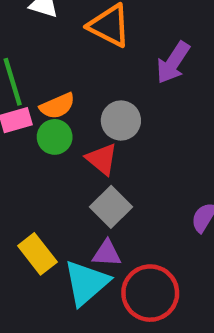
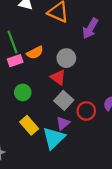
green circle: (55, 137) -> (23, 92), moved
purple triangle: (107, 253) -> (63, 123), turned -40
red circle: (150, 293) -> (86, 111), moved, size x0.7

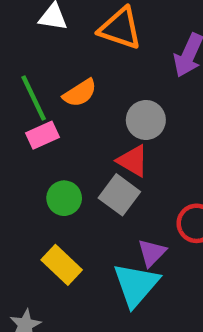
orange semicircle: (35, 53) -> (80, 93), moved
gray square: (64, 100) -> (119, 195), moved
yellow rectangle: (29, 125) -> (62, 265), moved

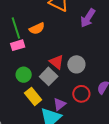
gray circle: (146, 120) -> (76, 64), moved
yellow rectangle: (62, 265) -> (33, 96), moved

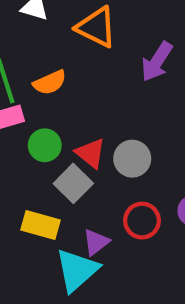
green circle: (24, 75) -> (45, 145), moved
yellow rectangle: (33, 96) -> (40, 225), turned -36

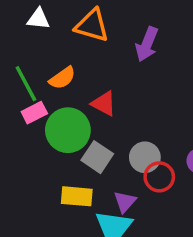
green circle: (45, 145) -> (68, 130), size x1.6
red triangle: (90, 153) -> (104, 103), moved
gray circle: (132, 159) -> (145, 157), moved

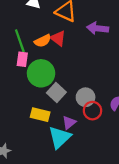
purple arrow: (147, 44) -> (98, 28), turned 66
red triangle: (104, 103) -> (58, 38), moved
pink rectangle: (34, 113) -> (22, 59), turned -64

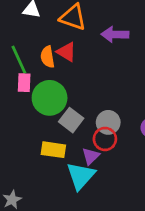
orange semicircle: (43, 41) -> (48, 57), turned 112
red circle: (92, 111) -> (105, 139), moved

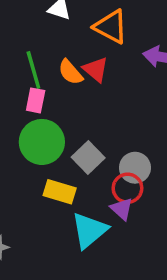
orange semicircle: (48, 57) -> (70, 72), turned -40
green circle: (50, 98) -> (42, 142), moved
purple triangle: (91, 156) -> (122, 209), moved, turned -42

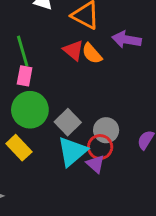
orange semicircle: (70, 72) -> (92, 54), moved
yellow rectangle: (60, 192) -> (19, 148), moved, turned 30
cyan triangle: (89, 230) -> (72, 151), moved

